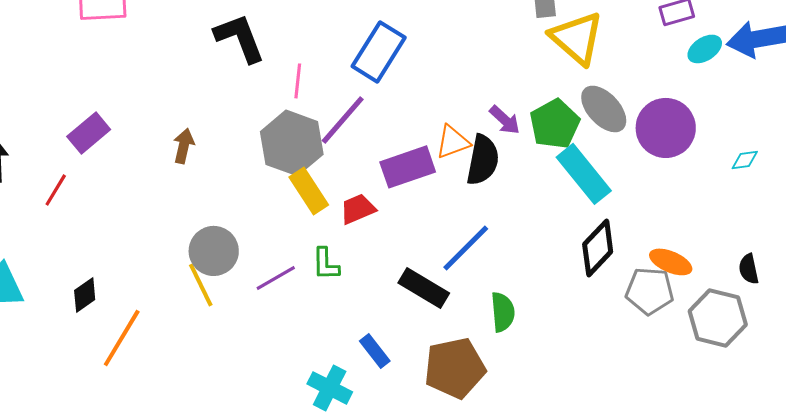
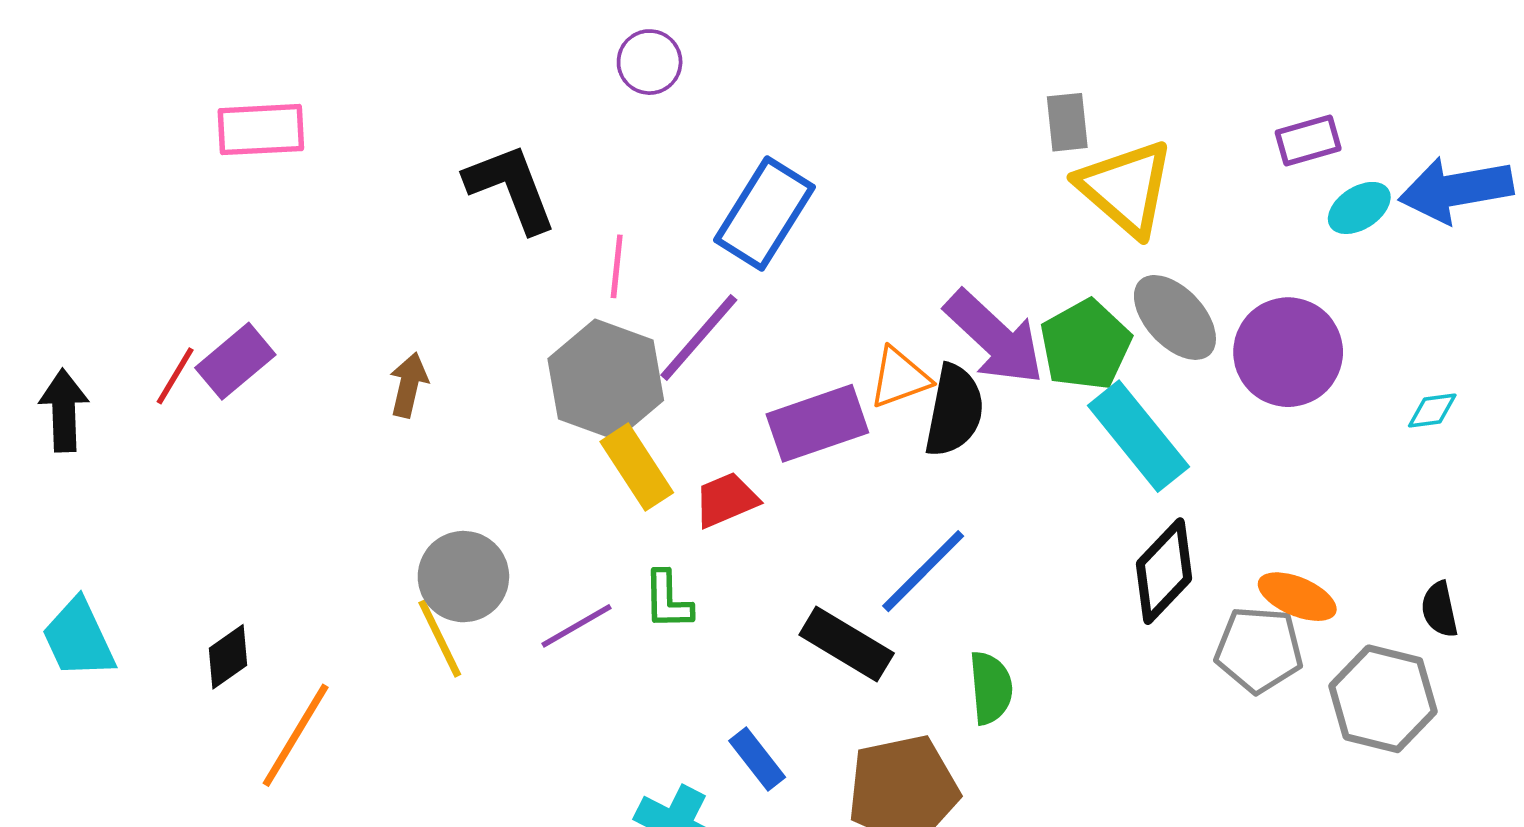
purple arrow: (505, 120) -> (994, 338), size x1.8
red line: (56, 190) -> (175, 376), moved

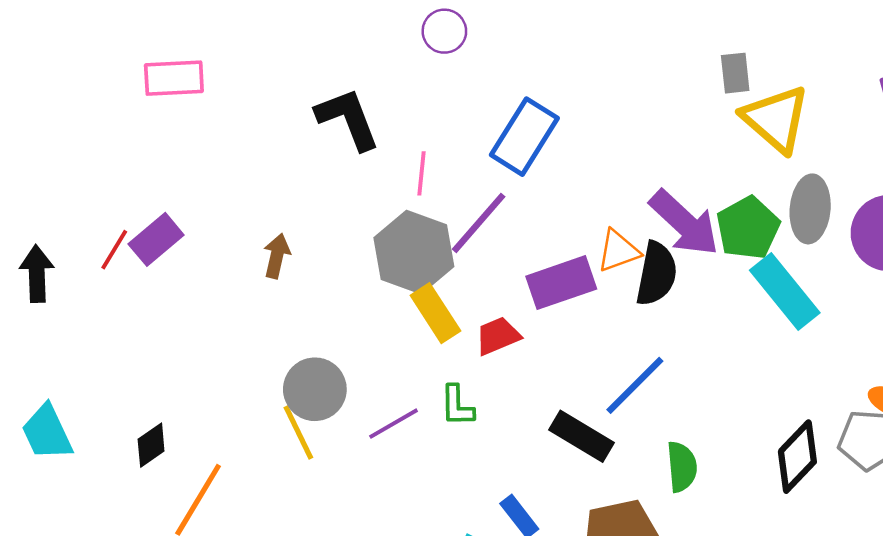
gray ellipse: (1175, 317) -> (810, 209), turned 48
black diamond: (1164, 571) -> (797, 457), moved

